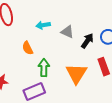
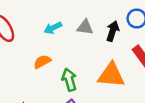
orange semicircle: (28, 48) -> (42, 62), turned 104
orange triangle: (76, 74) -> (111, 75), turned -40

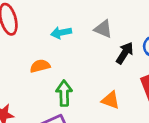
gray triangle: (85, 27) -> (103, 29), moved
orange triangle: (111, 75) -> (111, 100), size x0.6

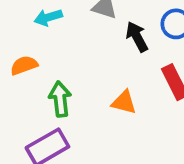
black arrow: (125, 53) -> (137, 37), turned -55

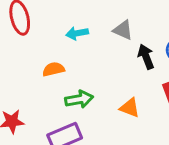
green arrow: (60, 99) -> (79, 99), turned 80

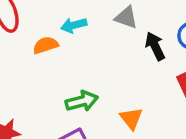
orange semicircle: (53, 69) -> (46, 45), moved
orange triangle: (130, 108) -> (131, 118), moved, turned 35

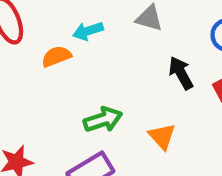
black arrow: (155, 46) -> (181, 73), moved

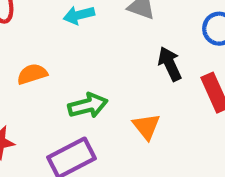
orange semicircle: (56, 56) -> (32, 74), moved

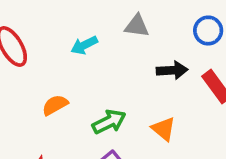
black arrow: (170, 64) -> (172, 70), turned 124

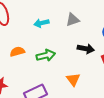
gray triangle: (137, 26) -> (73, 20), turned -40
green arrow: (109, 122) -> (46, 55), moved

